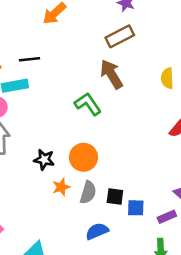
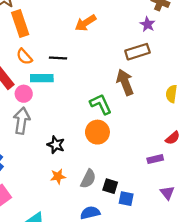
orange circle: (84, 157) -> (97, 132), moved
orange star: (61, 187) -> (58, 176), moved
purple rectangle: (167, 217) -> (155, 159), moved

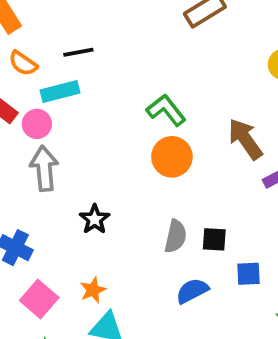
brown arrow: (125, 82) -> (245, 139), moved
black star: (56, 145) -> (95, 219), moved, turned 30
orange star: (58, 176) -> (93, 290), moved
blue square: (126, 199) -> (249, 274), moved

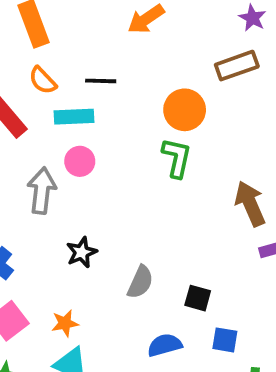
green L-shape: (166, 110) -> (177, 158), turned 39
pink circle: (37, 124) -> (80, 161), moved
orange circle: (172, 157) -> (185, 110), moved
gray semicircle: (176, 236) -> (140, 282), moved

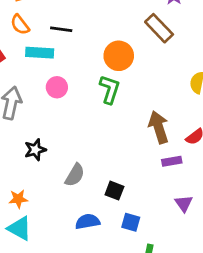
brown rectangle: (237, 66) -> (159, 28), turned 60
pink circle: (80, 161) -> (57, 87), moved

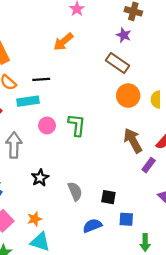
orange circle: (119, 56) -> (128, 96), moved
green L-shape: (110, 89) -> (77, 125), moved
purple rectangle: (172, 161) -> (149, 165), turned -32
gray semicircle: (75, 175) -> (75, 191), turned -42

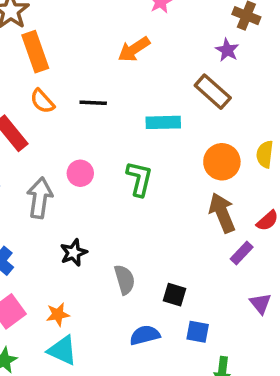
orange circle: (128, 96) -> (222, 162), moved
cyan rectangle: (28, 101) -> (163, 122), moved
pink circle: (47, 125) -> (80, 173), moved

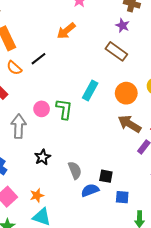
black line: (93, 103) -> (39, 59), moved, turned -35
cyan rectangle: (163, 122) -> (90, 90), moved, turned -54
green L-shape: (139, 179) -> (64, 109), moved
brown arrow: (222, 213) -> (130, 124), turned -30
blue semicircle: (145, 335) -> (90, 190), moved

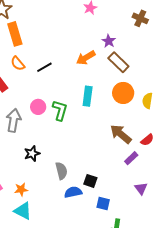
purple star: (122, 25) -> (109, 41), moved
orange arrow: (66, 31) -> (86, 58), moved
black line: (39, 59) -> (44, 67), moved
cyan rectangle: (90, 90) -> (88, 96), turned -30
orange circle: (126, 93) -> (123, 93), moved

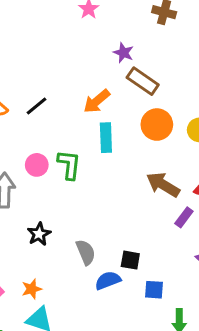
orange arrow: (86, 58) -> (97, 101), moved

